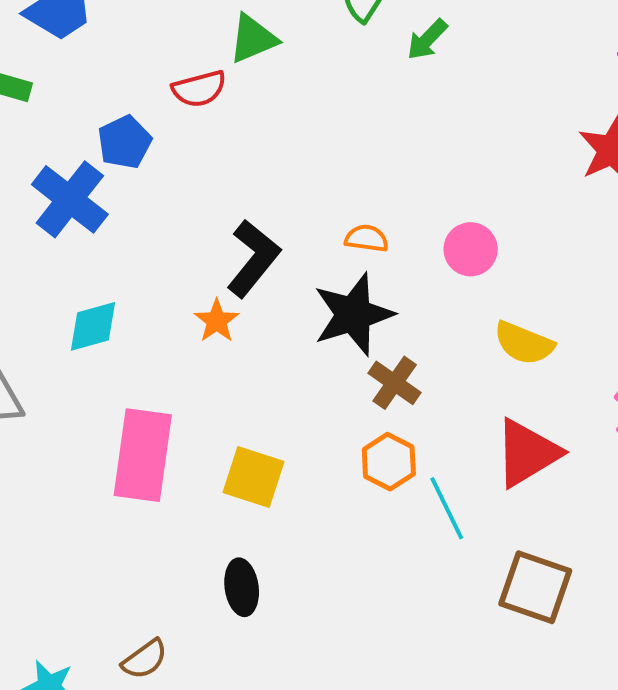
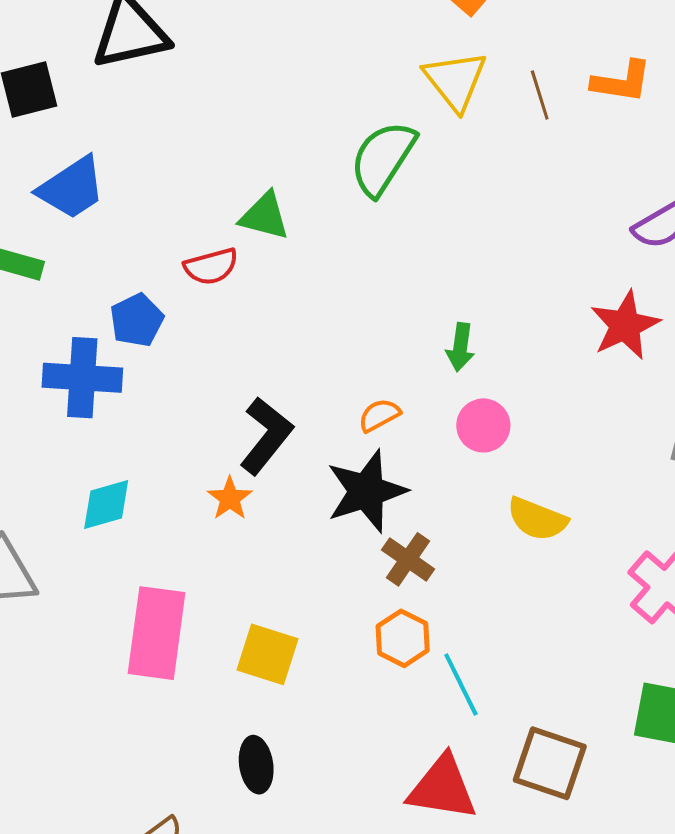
green triangle: (253, 39) -> (265, 216), turned 38
green arrow: (427, 39) -> (460, 347), moved, turned -36
blue cross: (70, 199) -> (82, 378), turned -34
orange semicircle: (367, 238) -> (379, 415), turned -36
red triangle: (527, 453) -> (442, 788), moved, turned 40

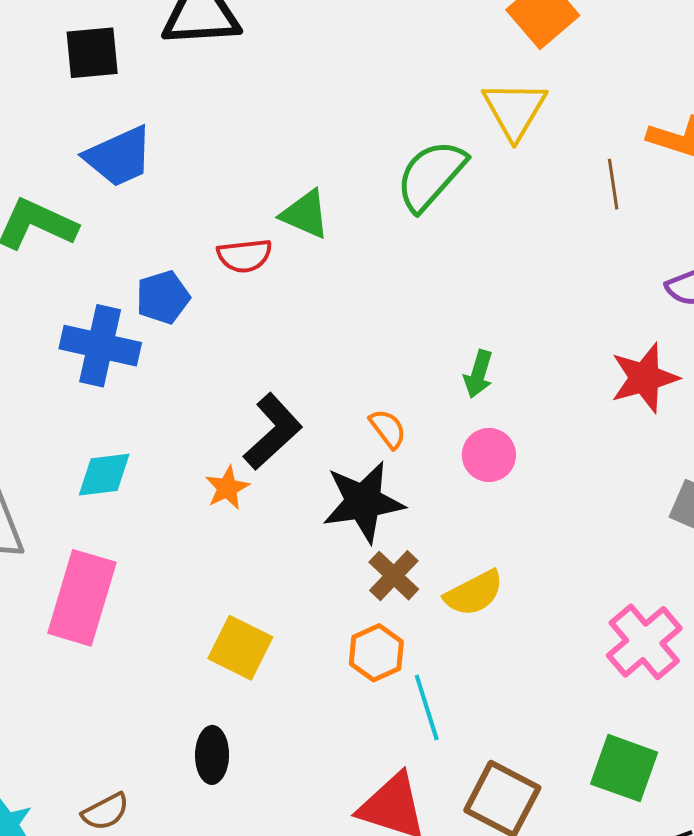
brown line: (540, 95) -> (613, 184), moved
orange semicircle: (379, 415) -> (388, 429), turned 72
yellow semicircle: (537, 519) -> (474, 593), moved, turned -58
pink rectangle: (157, 633) -> (82, 598), moved

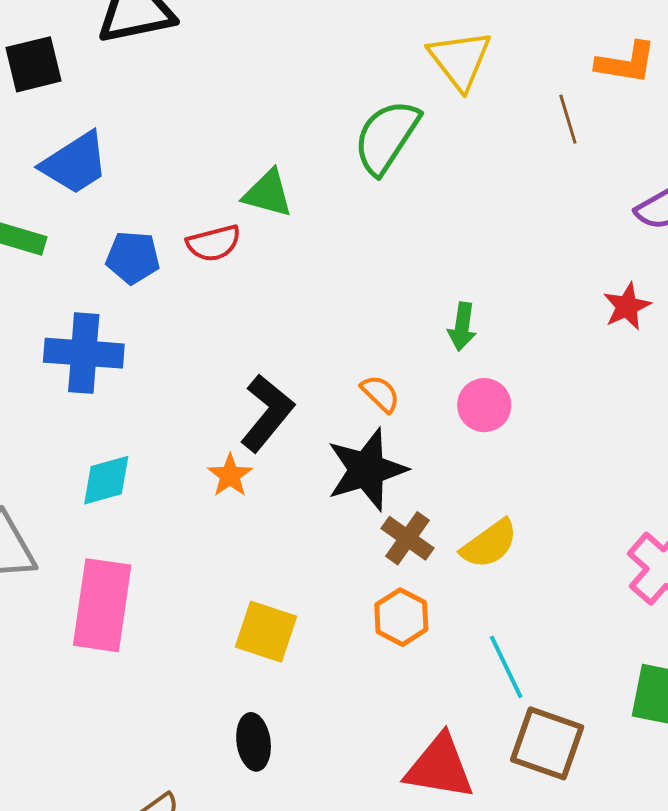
blue pentagon: (163, 297) -> (133, 258), moved, turned 30
red star: (644, 378) -> (627, 306), size x0.7
cyan line: (427, 707) -> (506, 667), moved

